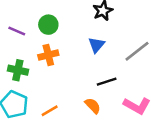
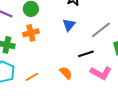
black line: (107, 82) -> (86, 54), moved

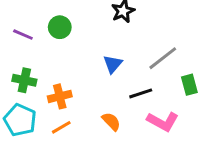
blue triangle: (69, 25) -> (113, 64), moved
orange cross: (31, 33) -> (60, 96), moved

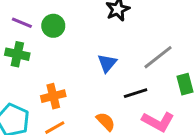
purple line: (23, 35) -> (22, 23), moved
green cross: (24, 80) -> (17, 54), moved

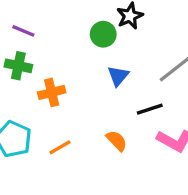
green circle: (53, 26) -> (103, 34), moved
orange cross: (53, 96) -> (52, 92), moved

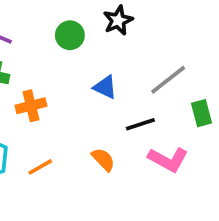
green circle: (103, 34) -> (70, 35), moved
blue triangle: (118, 76) -> (105, 87), turned -45

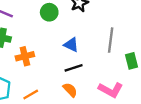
gray line: (168, 80) -> (111, 40), turned -45
black line: (140, 124) -> (74, 68), moved

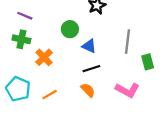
green circle: (49, 12) -> (70, 29), moved
orange cross: (25, 56) -> (44, 57), turned -30

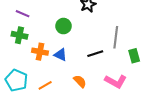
blue triangle: (89, 46) -> (60, 55), moved
orange cross: (44, 57) -> (40, 52), turned -35
black line: (91, 69) -> (95, 54), moved

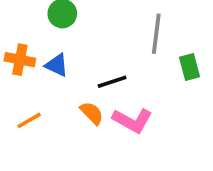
black line: (95, 54) -> (112, 82), moved
pink L-shape: (116, 81) -> (132, 120), moved

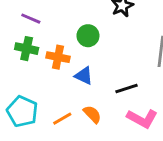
orange cross: (20, 60) -> (58, 57), moved
orange semicircle: (92, 113) -> (92, 114), moved

